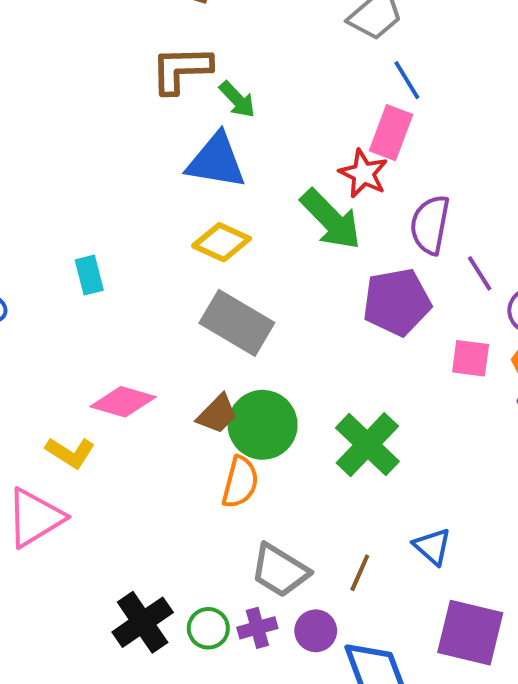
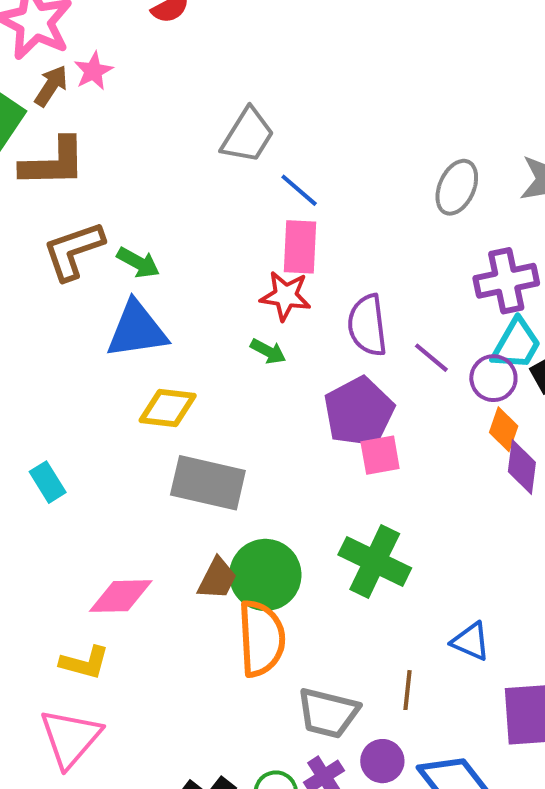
green arrow: (331, 220) -> (268, 351), size x0.5
pink square: (471, 358) -> (380, 455), moved
orange semicircle: (240, 482) -> (261, 638), size x1.4

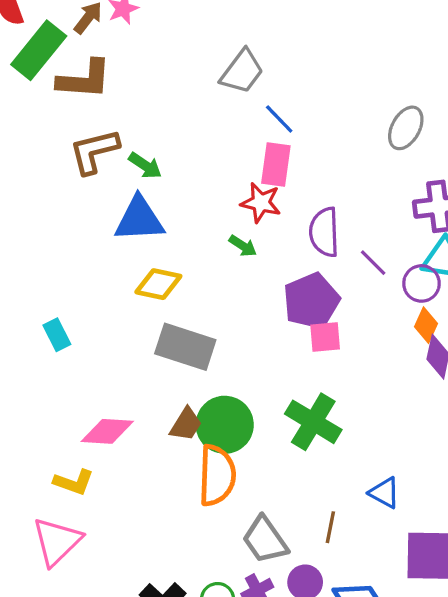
gray trapezoid: (328, 713) -> (265, 540), turned 36

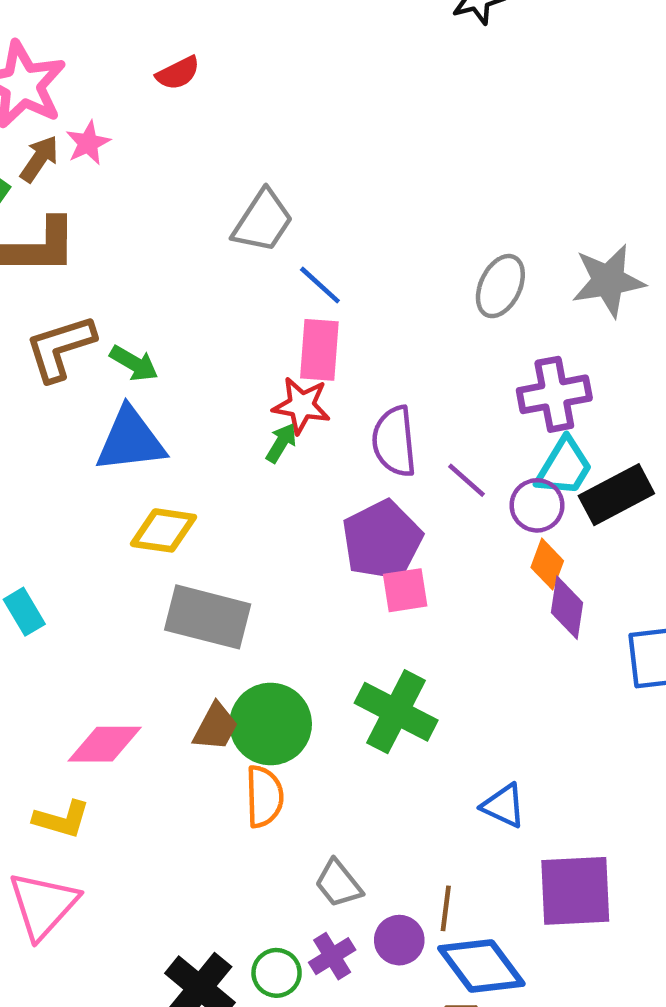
green arrow: (243, 246) -> (281, 443), moved, turned -88
orange semicircle: (217, 475) -> (264, 797), size x0.7
brown line: (330, 527) -> (446, 908), moved
gray trapezoid: (265, 540) -> (338, 884), size x0.7

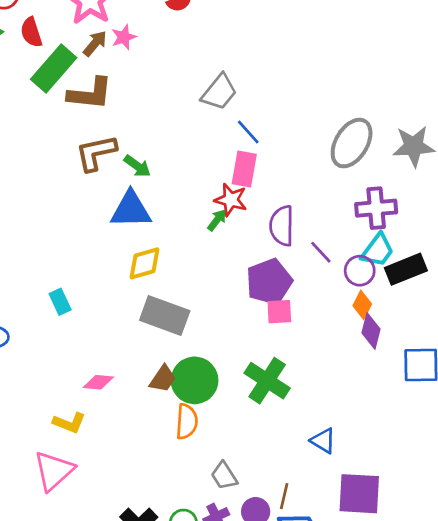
gray ellipse: (500, 286) -> (352, 143), size x1.4
yellow diamond: (164, 530) -> (144, 263), turned -30
pink diamond: (105, 744) -> (98, 382), size x0.7

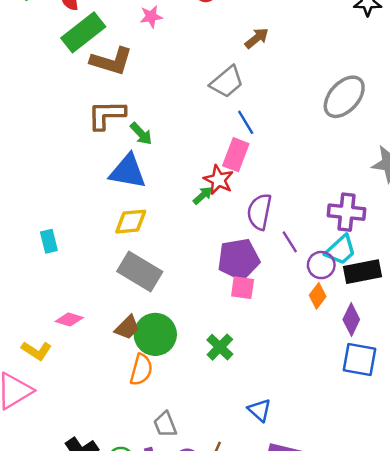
brown arrow: (95, 43) -> (257, 38), moved
gray ellipse: (352, 143) -> (344, 97), moved
purple diamond: (371, 331) -> (351, 319), moved
green cross: (267, 381) -> (220, 347), size x0.7

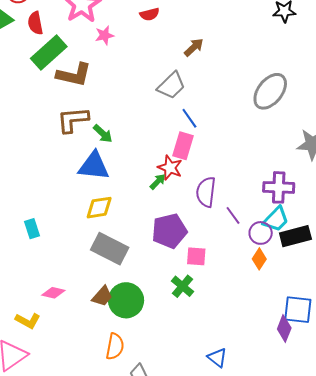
purple pentagon: (239, 259) -> (169, 231), moved
purple diamond: (351, 319) -> (284, 328), moved
green cross: (220, 347) -> (183, 286), moved
orange semicircle: (141, 370) -> (115, 346), moved

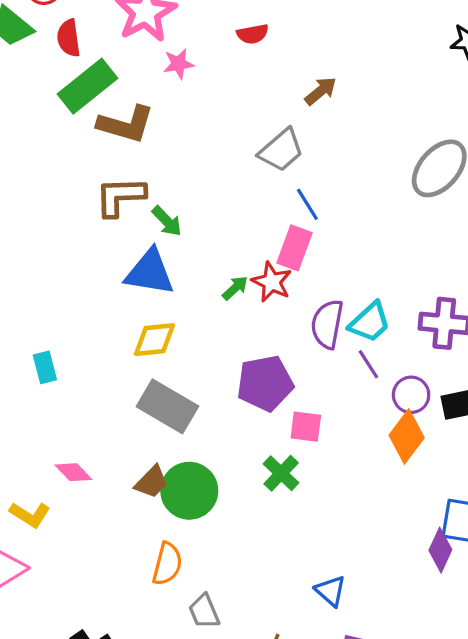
green arrow: (158, 182) -> (235, 288), moved
cyan trapezoid: (276, 219) -> (370, 322), moved
orange diamond: (259, 259) -> (407, 436), size x1.5
pink diamond: (53, 293) -> (73, 472), turned 30

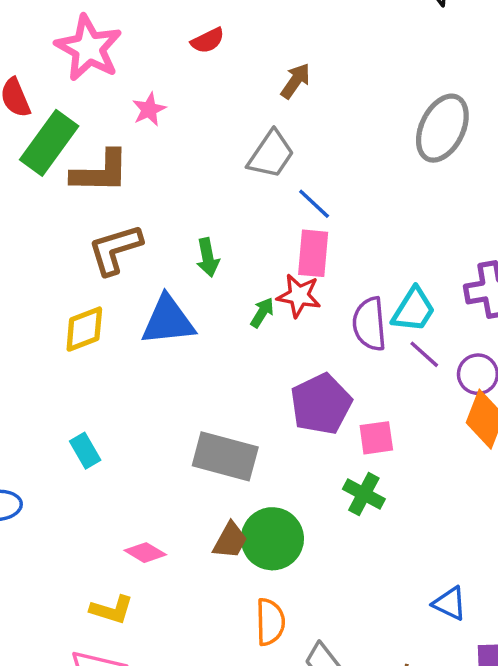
pink star: (178, 64) -> (149, 109), moved
green arrow: (167, 221) -> (208, 257), moved, turned 48
yellow diamond: (154, 340) -> (84, 329), moved

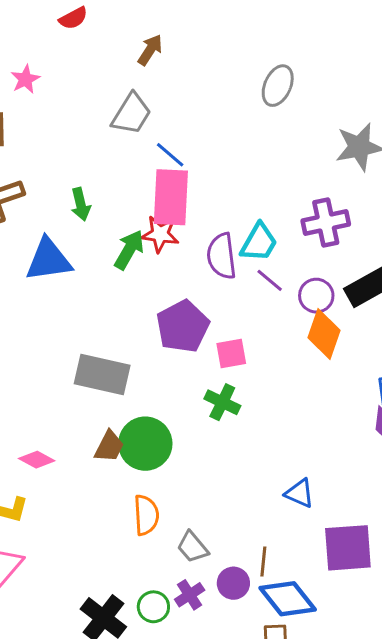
gray ellipse: (442, 128) -> (278, 86), size x0.7
pink rectangle: (313, 253) -> (171, 197), size x1.4
green arrow: (262, 312) -> (129, 250), size x1.5

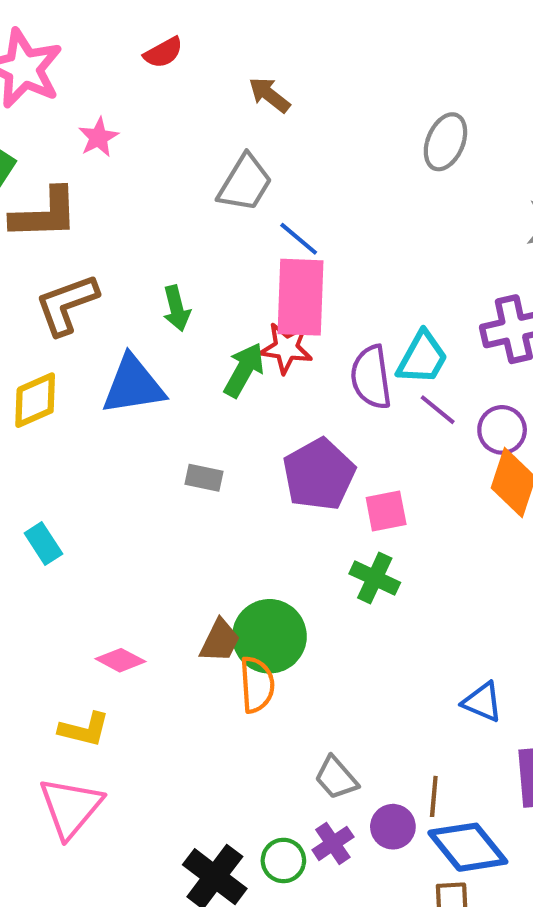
brown arrow: (150, 50) -> (269, 95), turned -84
gray rectangle: (102, 374) -> (204, 478), moved, size x0.5
orange semicircle: (146, 515) -> (257, 685), moved

